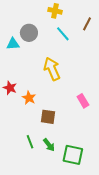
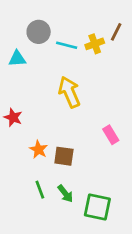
yellow cross: (55, 11) -> (95, 44), moved, turned -32
gray circle: (29, 33) -> (39, 32), moved
cyan line: (63, 34) -> (67, 45), moved, turned -35
orange star: (29, 98) -> (39, 150), moved

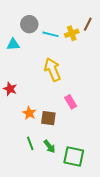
pink rectangle: (111, 135) -> (71, 102), moved

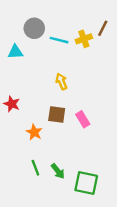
yellow arrow: (52, 70) -> (61, 81), size x0.6
brown square: (48, 118) -> (57, 115), moved

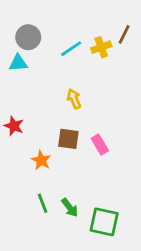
gray circle: (34, 28) -> (28, 37), moved
cyan line: (59, 40) -> (71, 49), turned -48

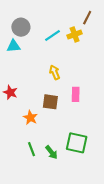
brown line: (124, 34) -> (87, 18), moved
pink rectangle: (100, 145) -> (76, 94), moved, turned 32
green square: (104, 222) -> (77, 143), moved

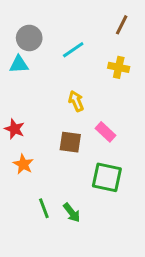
yellow cross: (75, 34) -> (119, 67), moved, turned 32
pink rectangle: (76, 94) -> (105, 132), turned -48
orange star: (30, 118) -> (23, 164), moved
green square: (77, 143) -> (107, 177), moved

